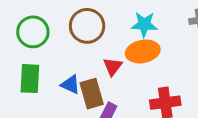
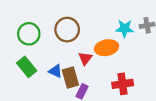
cyan star: (144, 24) -> (125, 28), moved
green rectangle: (30, 79) -> (27, 67), turned -42

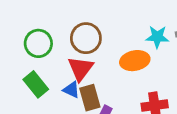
red triangle: (85, 58) -> (81, 69), moved, size x1.5

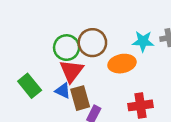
brown circle: (86, 38) -> (92, 43), moved
green circle: (38, 43) -> (67, 48), moved

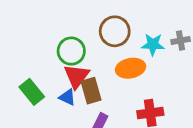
brown circle: (92, 43) -> (115, 31), moved
brown rectangle: (80, 98) -> (91, 91), moved

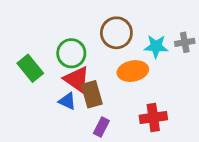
red triangle: (77, 76) -> (77, 79), turned -32
green rectangle: (32, 92) -> (30, 68), moved

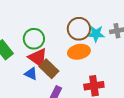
brown circle: (116, 33) -> (79, 29), moved
brown rectangle: (92, 94) -> (49, 69), turned -30

